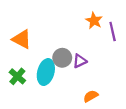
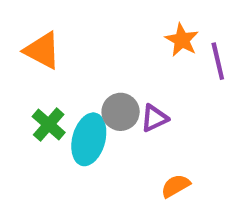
orange triangle: (22, 39) -> (42, 51), moved
green cross: (17, 76) -> (49, 125), moved

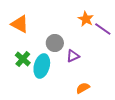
purple line: (218, 61) -> (103, 29), turned -42
gray circle: (121, 112) -> (55, 43), moved

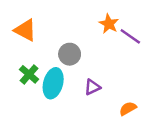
purple triangle: (73, 56) -> (92, 87), moved
orange semicircle: (83, 88) -> (128, 109), moved

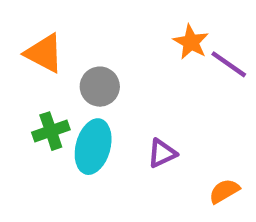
gray circle: (70, 54) -> (100, 87), moved
green cross: (29, 74) -> (51, 131), turned 30

